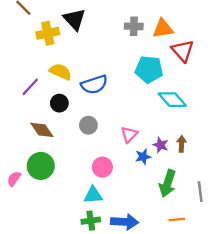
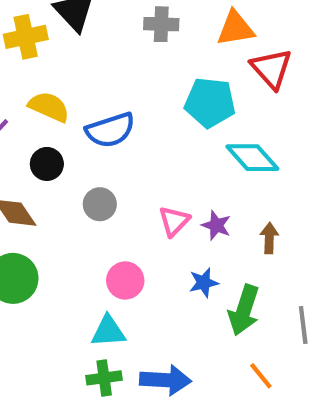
gray cross: (134, 26) -> (161, 24), moved
purple star: (161, 145) -> (216, 225), moved
blue star: (143, 157) -> (204, 283), moved
orange line: (177, 219) -> (261, 376), turned 56

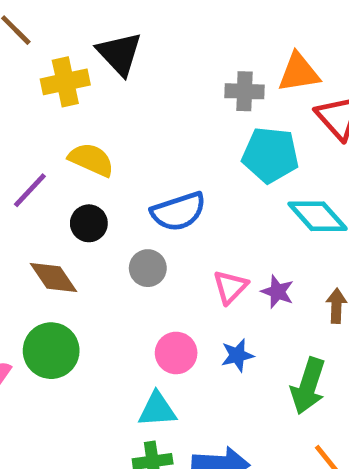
gray cross: (161, 24) -> (244, 91), moved
blue semicircle: (110, 130) -> (178, 212), moved
blue star: (204, 283) -> (237, 355), moved

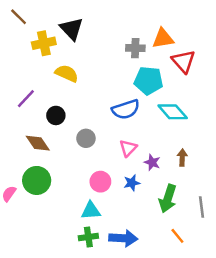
yellow semicircle: (91, 160) -> (67, 73), moved
blue semicircle: (178, 212) -> (126, 109), moved
purple star: (277, 292) -> (152, 162), moved

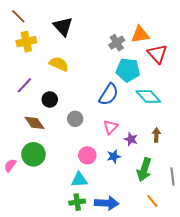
yellow cross: (44, 43) -> (26, 42), moved
gray cross: (135, 48) -> (117, 43), turned -35
blue semicircle: (126, 109) -> (109, 94), turned -40

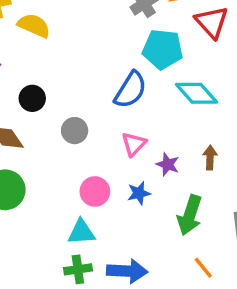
yellow semicircle: (59, 64) -> (34, 26), moved

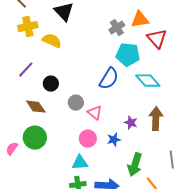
pink triangle: (134, 144) -> (95, 113), moved, turned -35
brown arrow: (210, 158) -> (156, 119), size x1.6
green arrow: (190, 215) -> (135, 165), moved

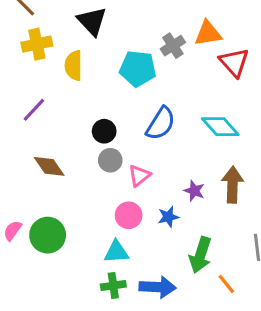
yellow semicircle: (52, 41) -> (74, 65), turned -114
cyan pentagon: (128, 55) -> (138, 69), moved
black circle: (51, 84) -> (104, 131), moved
pink triangle: (95, 113) -> (139, 176), turned 42
green circle: (35, 138) -> (48, 235), moved

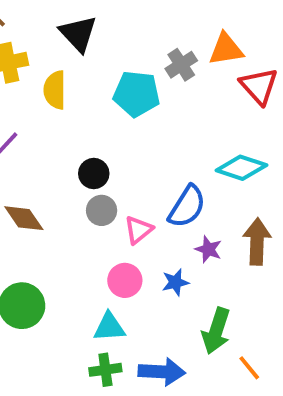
blue semicircle: (161, 124) -> (187, 207), moved
cyan diamond: (220, 127) -> (241, 168), turned -30

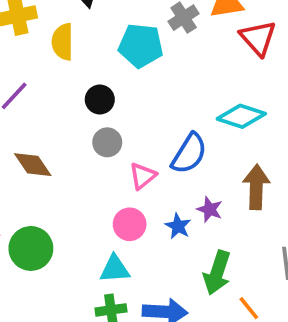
black circle: (94, 174) -> (100, 100), moved
gray circle: (102, 210) -> (107, 142), moved
purple star: (208, 249) -> (210, 209), moved
blue star: (175, 282) -> (178, 226), turned -30

